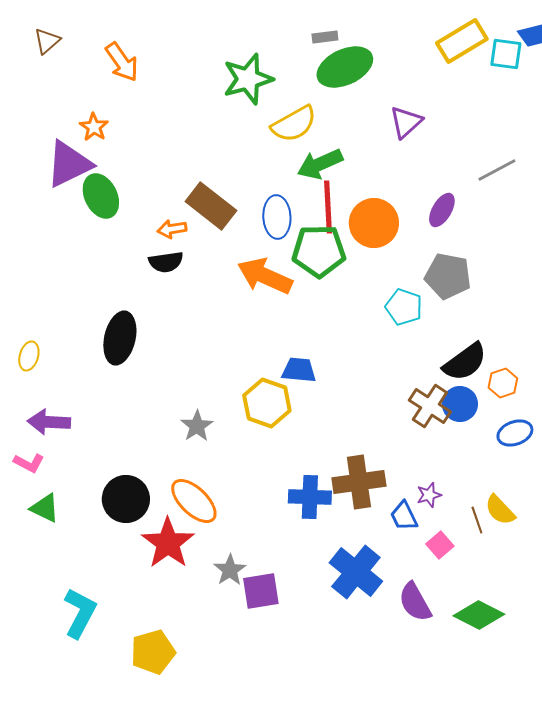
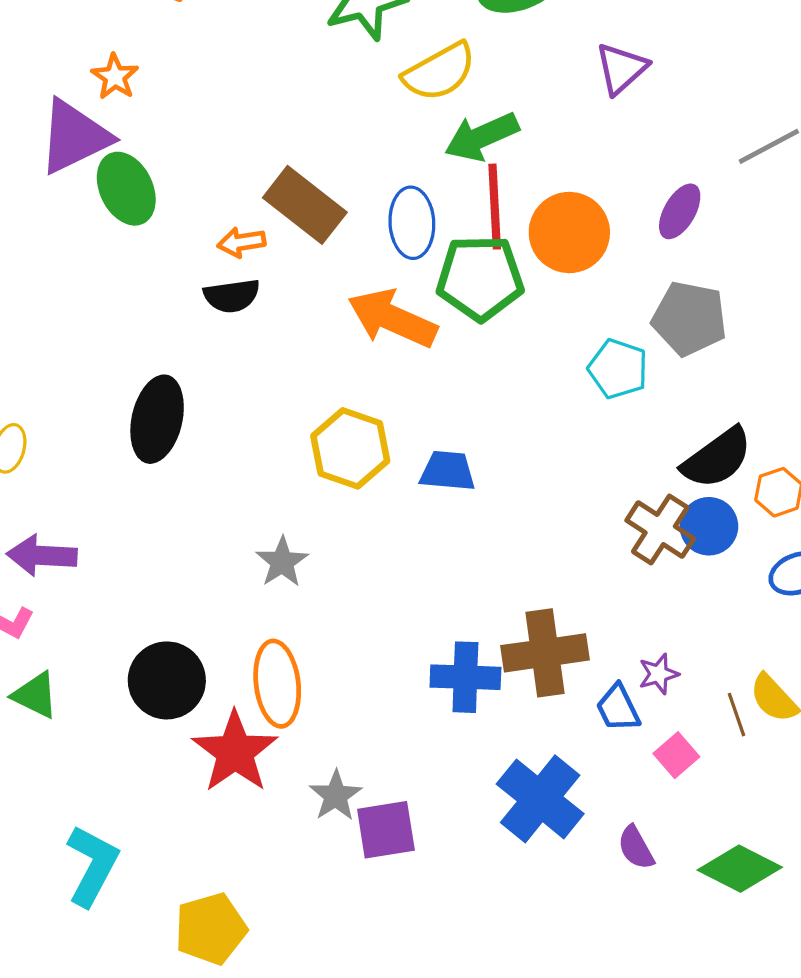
yellow hexagon: (267, 403) -> (350, 448), moved
orange ellipse: (194, 501) -> (277, 684), turned 39
purple semicircle: (415, 602) -> (636, 848), size x0.7

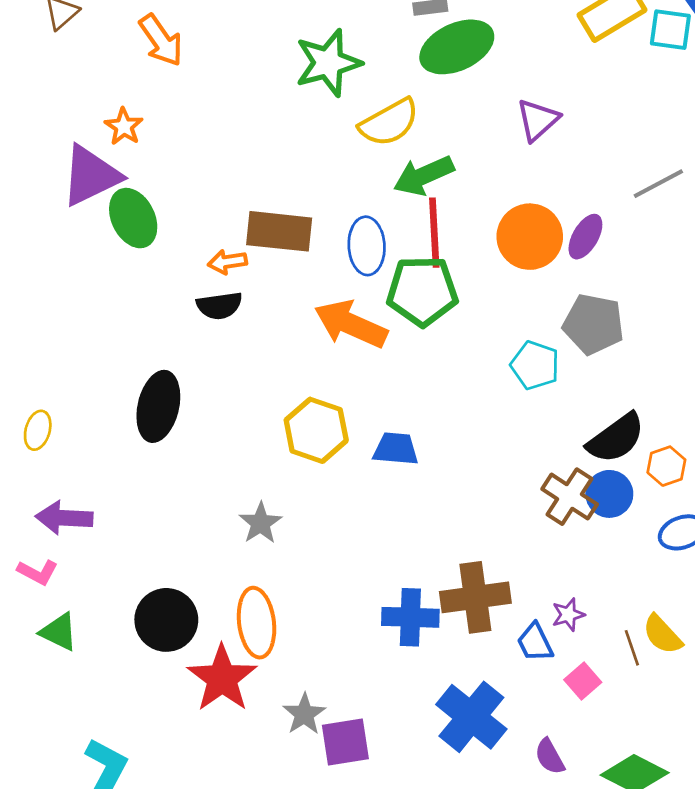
brown rectangle: (305, 205) -> (279, 231), turned -32
orange circle: (569, 232) -> (530, 237), moved

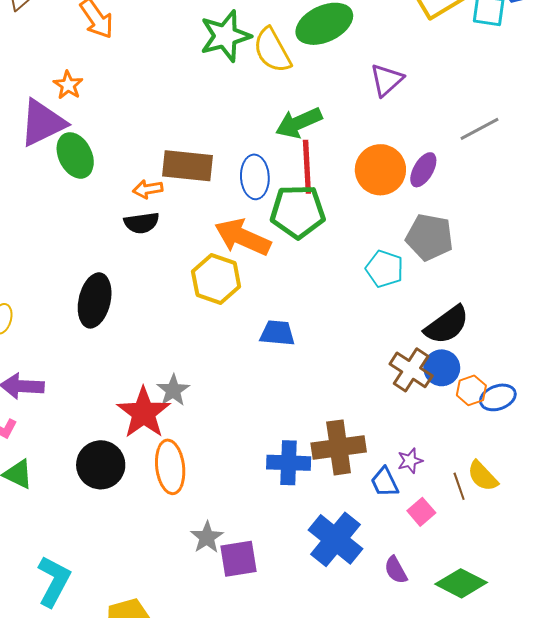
yellow semicircle: (389, 123) -> (272, 50), moved, turned 90
yellow hexagon: (316, 430) -> (216, 279), moved
orange hexagon: (666, 466) -> (471, 390), moved
red star: (222, 678) -> (144, 413), moved

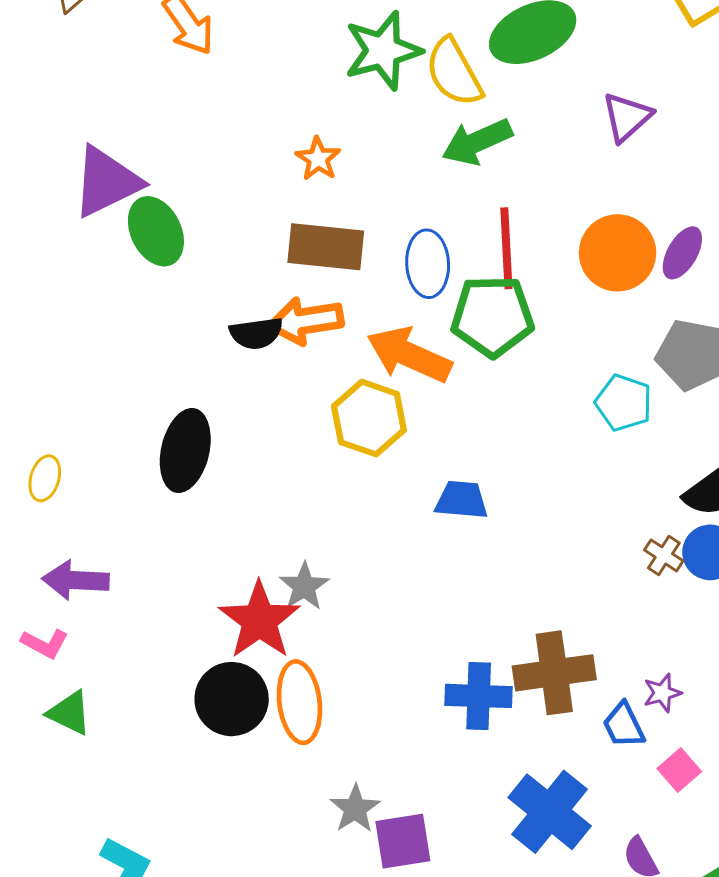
orange star: (68, 85) -> (318, 159), moved
green arrow: (299, 123) -> (477, 142), moved
orange arrow: (148, 189) -> (306, 321), moved, size x1.6
brown cross: (411, 370) -> (664, 555), size x0.6
black circle: (101, 465) -> (232, 699), moved

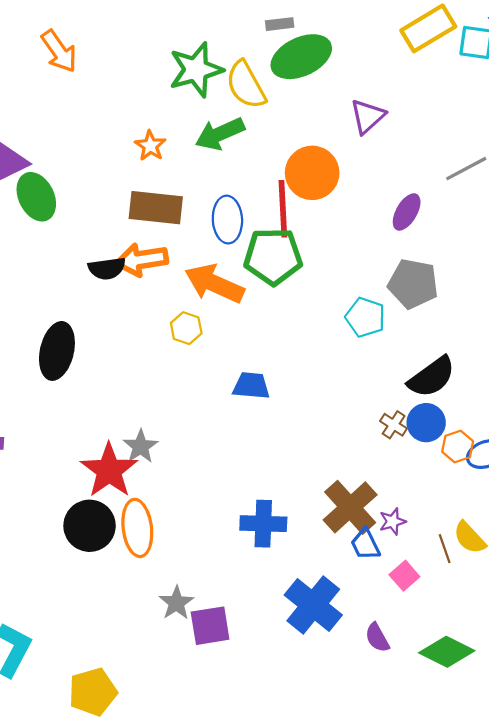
green arrow: (477, 142) -> (220, 134), moved
orange circle: (618, 253) -> (312, 173), moved
yellow hexagon: (369, 418) -> (186, 328), size x0.6
brown cross: (554, 673) -> (350, 507), moved, turned -34

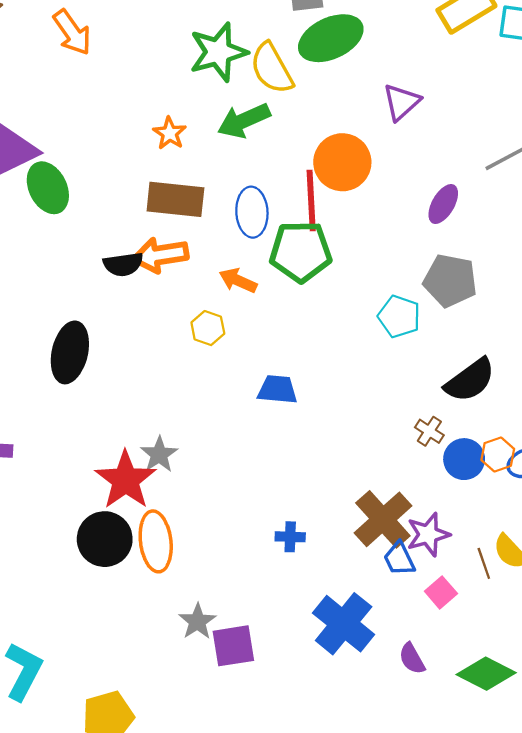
orange arrow: (214, 284) -> (238, 281), size x0.6
blue circle: (426, 423) -> (464, 459), moved
purple star: (392, 521) -> (428, 534), size x1.5
blue cross: (263, 524) -> (290, 537), size x0.6

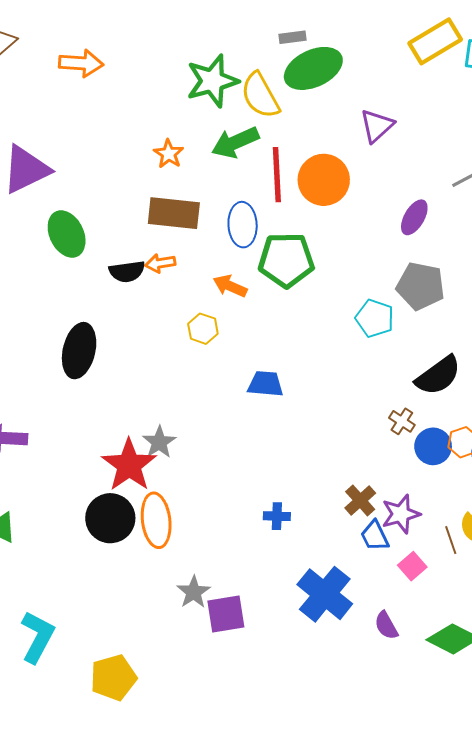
orange arrow: (72, 32) -> (81, 63), turned -51
green ellipse: (48, 188) -> (67, 234), moved
red line: (311, 201) -> (277, 175), moved
orange arrow: (160, 255) -> (160, 263), size x0.6
brown cross: (383, 519) -> (360, 501), size x0.6

